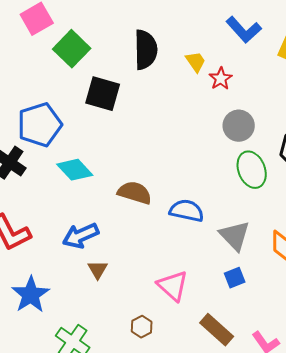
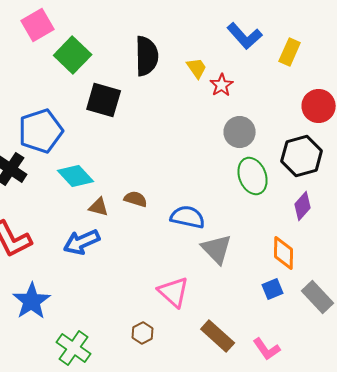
brown semicircle: (135, 193) -> (136, 199), size x0.7
gray triangle: (235, 236) -> (217, 249), moved
brown triangle: (98, 270) -> (99, 207), moved, turned -45
blue square: (235, 278) -> (273, 289), moved

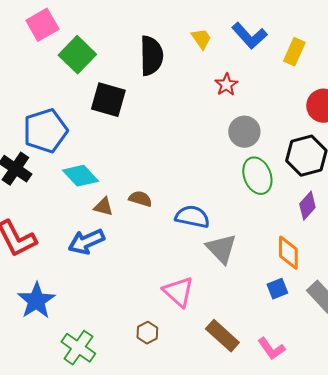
yellow trapezoid: (197, 68) -> (201, 39), moved

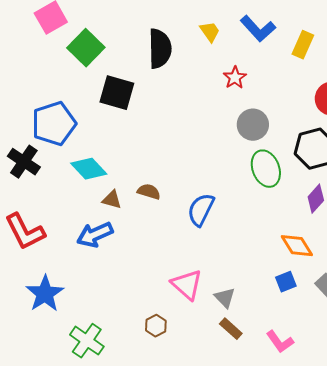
blue semicircle: (192, 217) -> (201, 210), turned -76
gray triangle: (221, 249) -> (225, 298), moved, size x0.7
orange diamond: (288, 253) -> (297, 246), turned -32
brown rectangle: (222, 336) -> (231, 329), size x0.7

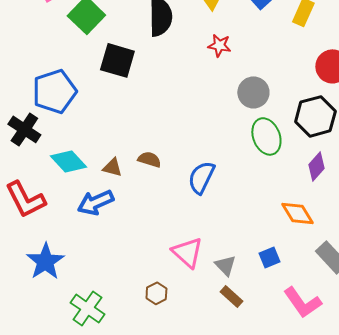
red star: (235, 78) -> (219, 45), moved, turned -30
cyan diamond: (89, 169) -> (68, 161), moved
blue square: (286, 282) -> (269, 257), moved
pink L-shape: (280, 342) -> (302, 302), moved, size x1.4

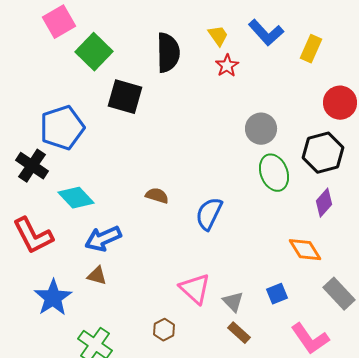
red star: (219, 45) -> (227, 66), moved, turned 30
brown triangle: (112, 167) -> (97, 276), moved

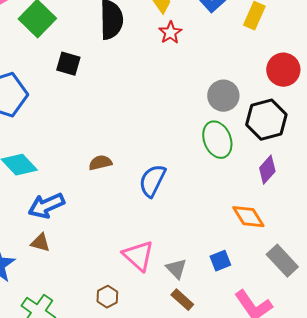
black square: (125, 97) -> (68, 64), size x0.7
gray circle: (261, 129) -> (223, 96), moved
brown semicircle: (157, 196) -> (100, 163), turned -30

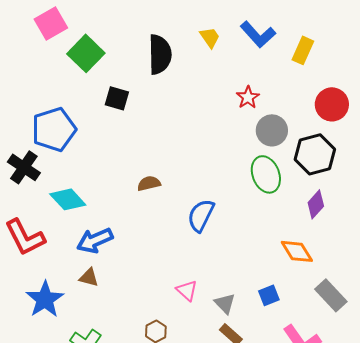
red star: (170, 33) -> (248, 97), moved
brown semicircle: (100, 163) -> (149, 183), moved
pink triangle: (138, 256) -> (187, 290), size x0.7

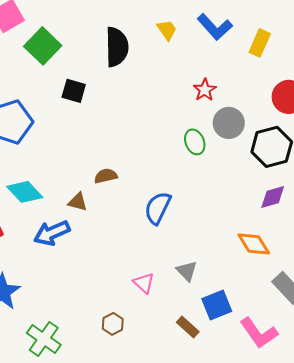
green ellipse: (266, 174) -> (195, 142), moved, size x0.7
purple diamond: (316, 204) -> (273, 197), turned 32
brown triangle: (89, 277) -> (78, 202), moved
blue square: (269, 295) -> (217, 305), moved, size x1.4
gray triangle: (225, 303) -> (187, 271), moved

